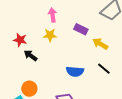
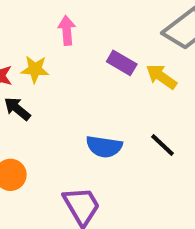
yellow star: (50, 35) -> (35, 69), moved
yellow arrow: (100, 44) -> (161, 77), moved

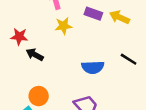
yellow star: (35, 69) -> (63, 26), moved

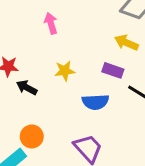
purple rectangle: (93, 14) -> (113, 70), moved
yellow star: (63, 26) -> (65, 71), moved

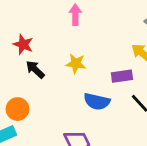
purple rectangle: (113, 70) -> (122, 76), turned -42
orange circle: (32, 136) -> (17, 109), moved

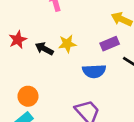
red star: (23, 44) -> (18, 40), turned -30
black arrow: (35, 69) -> (44, 49), moved

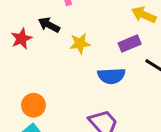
black arrow: (44, 49) -> (49, 25), moved

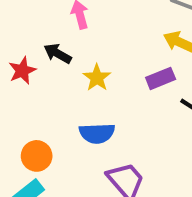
yellow star: (80, 43) -> (97, 78), turned -30
blue semicircle: (111, 76) -> (97, 133), moved

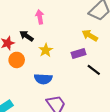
orange circle: (37, 156) -> (17, 60), moved

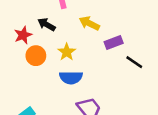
yellow arrow: (90, 35) -> (89, 23), moved
yellow star: (46, 50) -> (67, 52), moved

